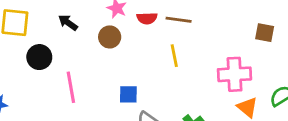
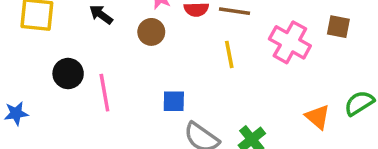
black circle: (39, 57) -> (68, 74), moved
pink cross: (235, 74) -> (290, 42), moved, turned 32

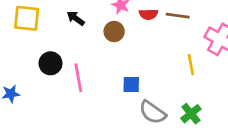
yellow line: (229, 54) -> (191, 65), moved

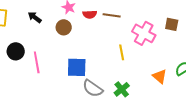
blue square: (131, 84) -> (77, 67), size x1.5

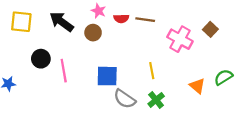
black arrow: (35, 17) -> (62, 22), size x1.6
brown square: (172, 24) -> (210, 29), turned 32
yellow line: (122, 52) -> (152, 71), moved

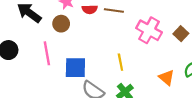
brown square: (210, 29) -> (181, 34), moved
pink line: (64, 71) -> (47, 53), moved

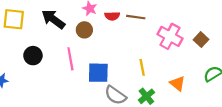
orange triangle: (167, 78) -> (177, 83), moved

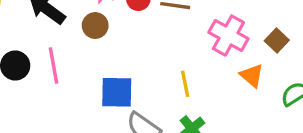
pink line: (70, 59) -> (54, 66), moved
orange triangle: (177, 83) -> (252, 75), moved

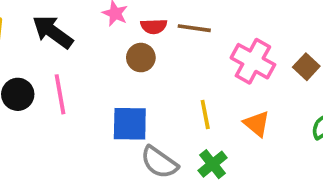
brown circle: (95, 26) -> (141, 58), moved
orange triangle: (252, 75) -> (257, 124), moved

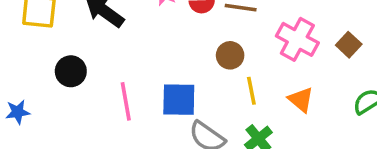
brown circle: (141, 58) -> (230, 55), moved
pink line: (60, 94) -> (126, 101), moved

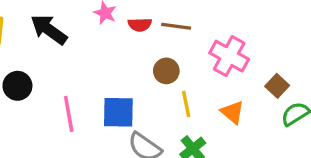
brown square: (349, 45) -> (277, 86), moved

